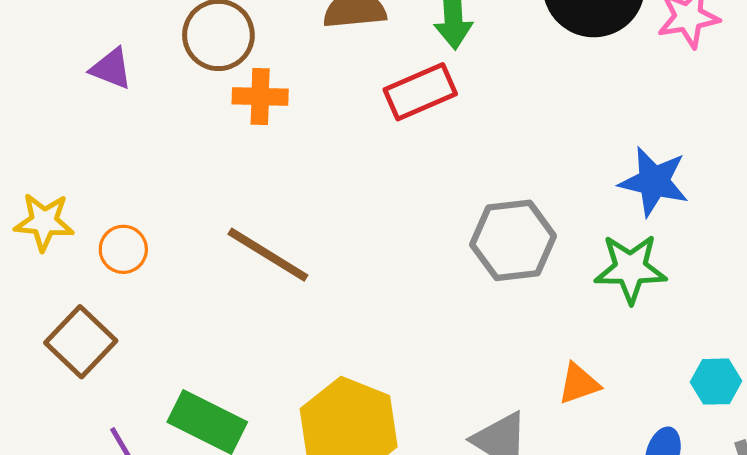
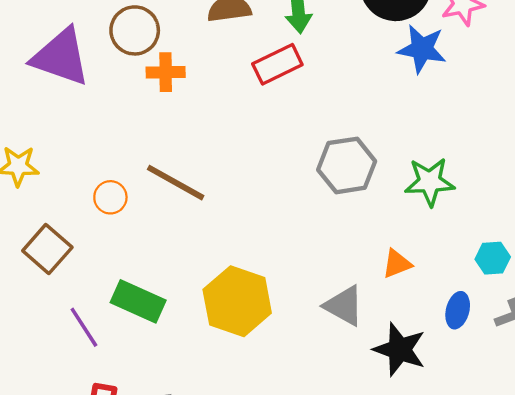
purple triangle: (111, 69) -> (61, 57), size x2.0
blue star: (654, 182) -> (422, 49), moved
orange circle: (123, 249) -> (110, 197), moved

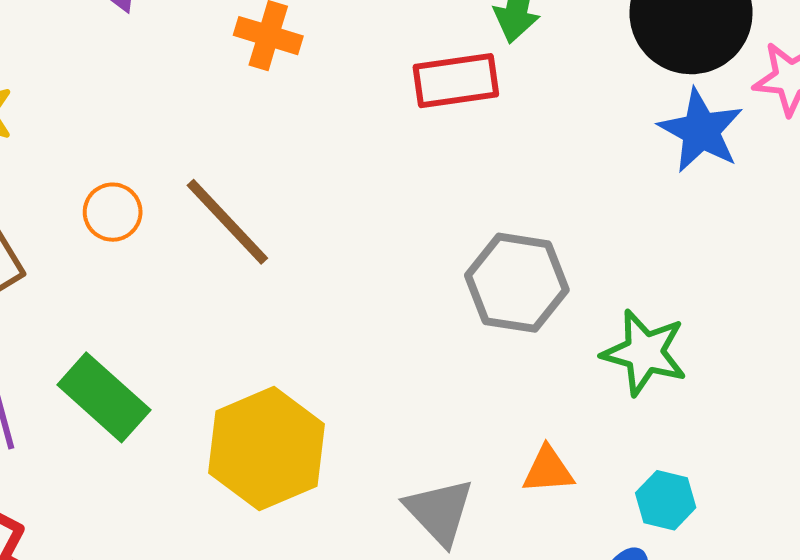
cyan hexagon: (493, 258) -> (666, 500), moved

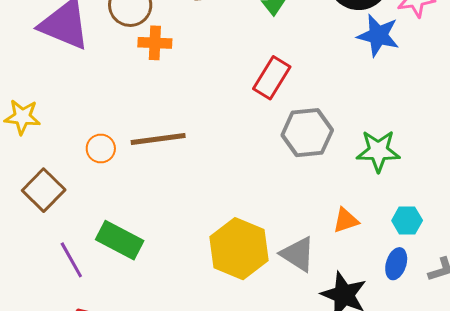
red rectangle: (456, 81) -> (272, 78), moved, turned -36
brown line: (227, 222) -> (158, 139), turned -40
yellow hexagon: (267, 449) -> (239, 249), moved

